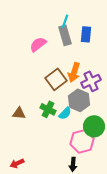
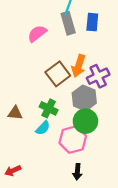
cyan semicircle: (65, 113) -> (43, 128), moved
green circle: (94, 126) -> (85, 121), moved
pink hexagon: (82, 141) -> (73, 140), moved

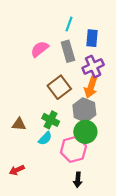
gray rectangle: (68, 23) -> (68, 51), moved
orange arrow: (79, 66) -> (91, 87), moved
purple cross: (98, 76) -> (93, 66), moved
red arrow: (13, 171) -> (17, 170), moved

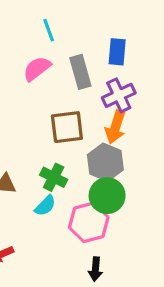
cyan line: (69, 24) -> (49, 30), moved, turned -40
brown square: (59, 87) -> (67, 127), turned 30

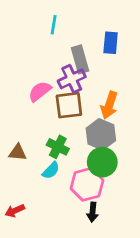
cyan line: (49, 30) -> (54, 25), turned 30
pink semicircle: (37, 69) -> (40, 91), moved
purple cross: (119, 95) -> (72, 79), moved
black arrow: (95, 269) -> (93, 212), moved

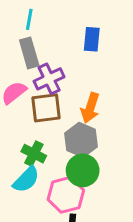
gray rectangle: (80, 59) -> (29, 53), moved
cyan semicircle: (51, 170) -> (26, 180), size x1.4

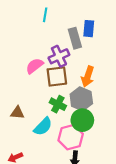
gray rectangle: (29, 53) -> (75, 38), moved
green cross: (34, 154) -> (58, 104), moved

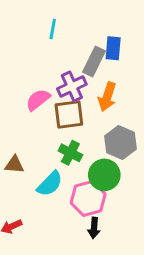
gray rectangle: (75, 38) -> (94, 61), turned 42
orange arrow: (88, 76) -> (107, 97), moved
gray hexagon: (81, 99) -> (121, 143), moved

